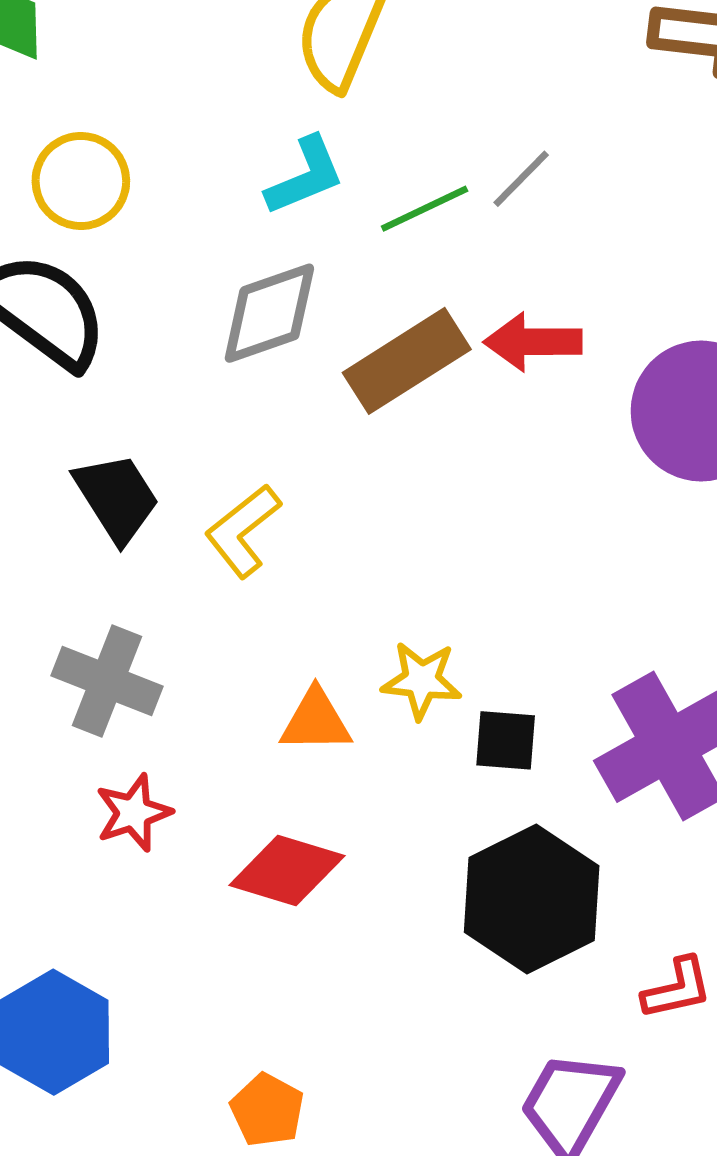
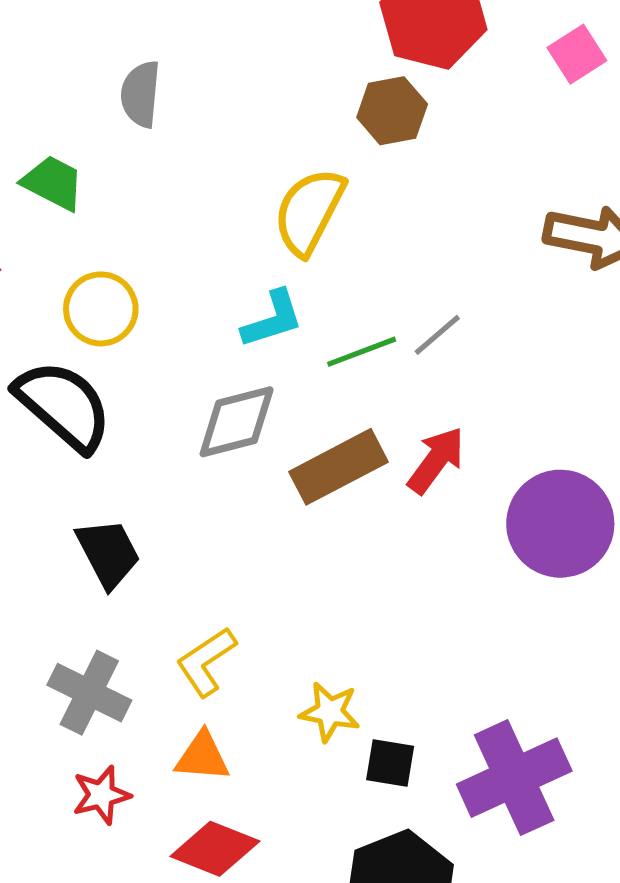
red arrow: (533, 342) -> (436, 460), turned 122
yellow L-shape: (243, 531) -> (206, 662), moved
orange triangle: (316, 721) -> (202, 757), moved

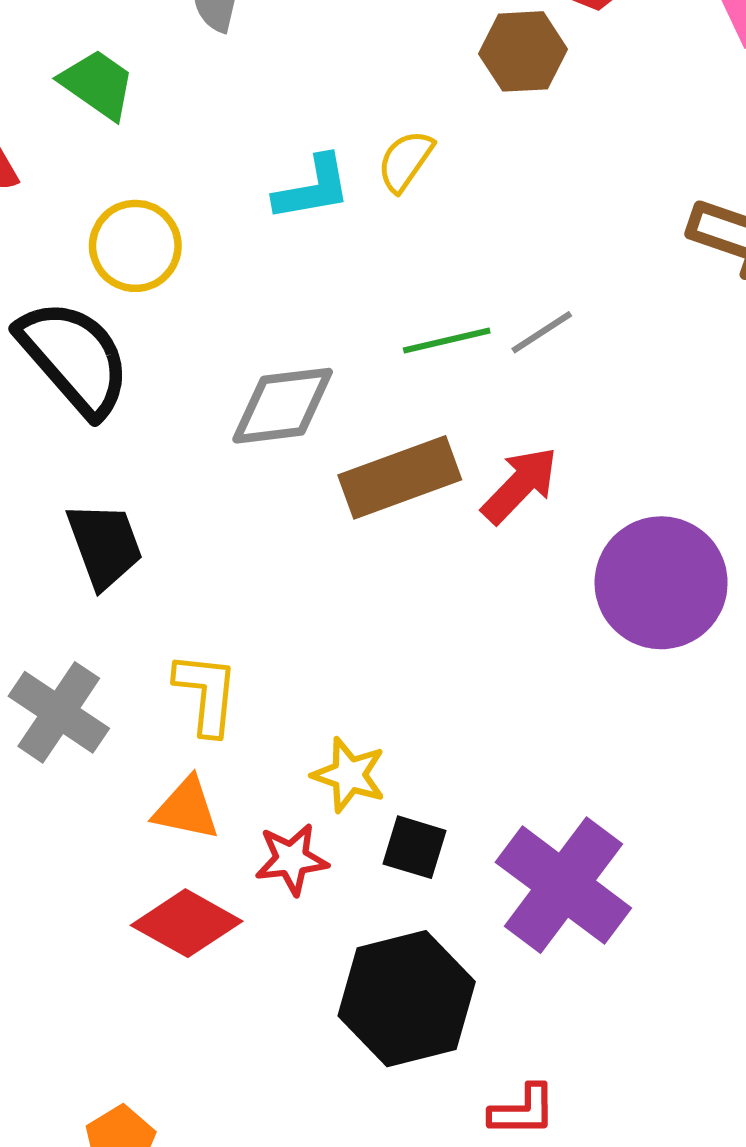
yellow semicircle: (309, 211) -> (405, 161), size x0.6
cyan L-shape: (272, 319) -> (313, 188), moved
yellow L-shape: (206, 662) -> (206, 693), turned 122
purple cross: (514, 778) -> (563, 885), turned -36
red star: (101, 795) -> (291, 859), moved

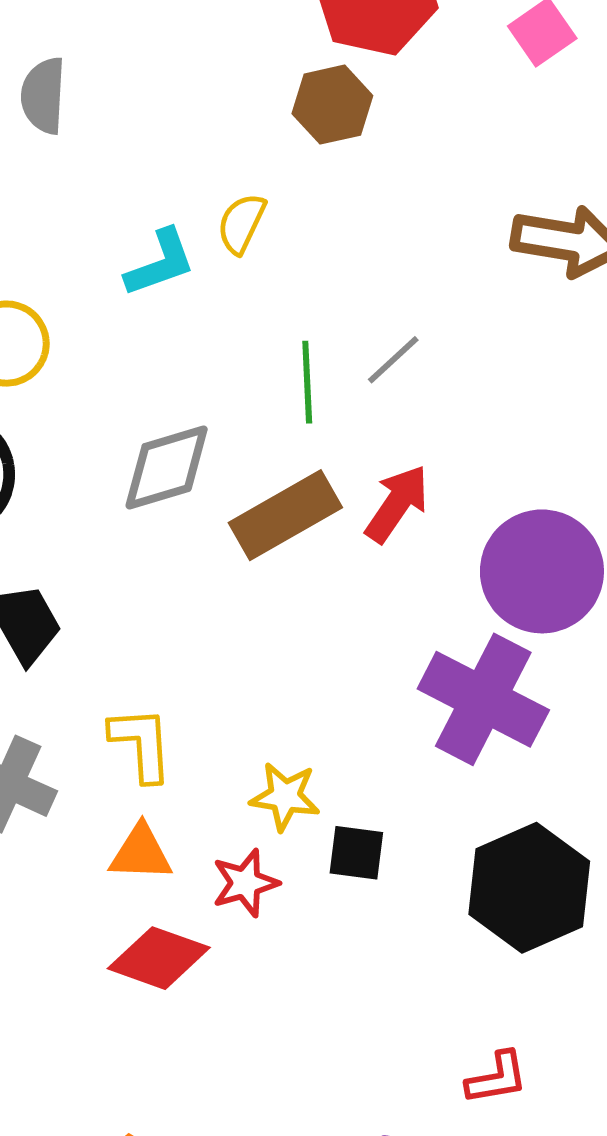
green line: (447, 341) -> (307, 382), turned -70
purple cross: (563, 885) -> (483, 699), moved
black hexagon: (407, 999) -> (529, 888), moved

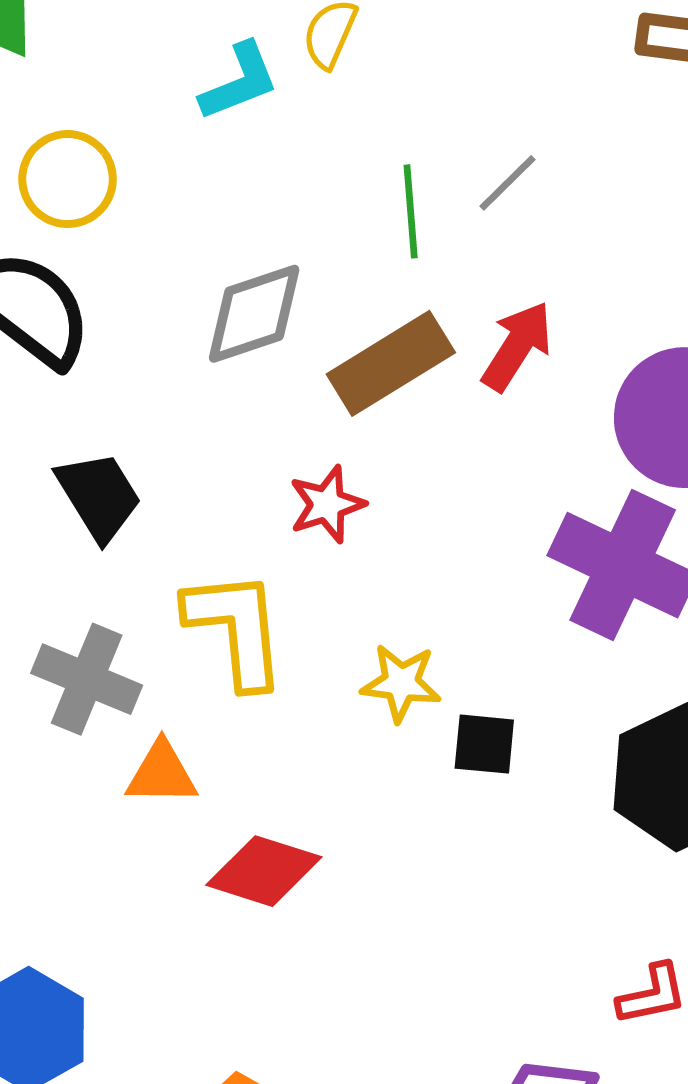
yellow L-shape: (141, 744) -> (236, 629), size x1.4
orange triangle: (141, 853) -> (162, 773), moved
red star: (245, 883) -> (327, 504), moved

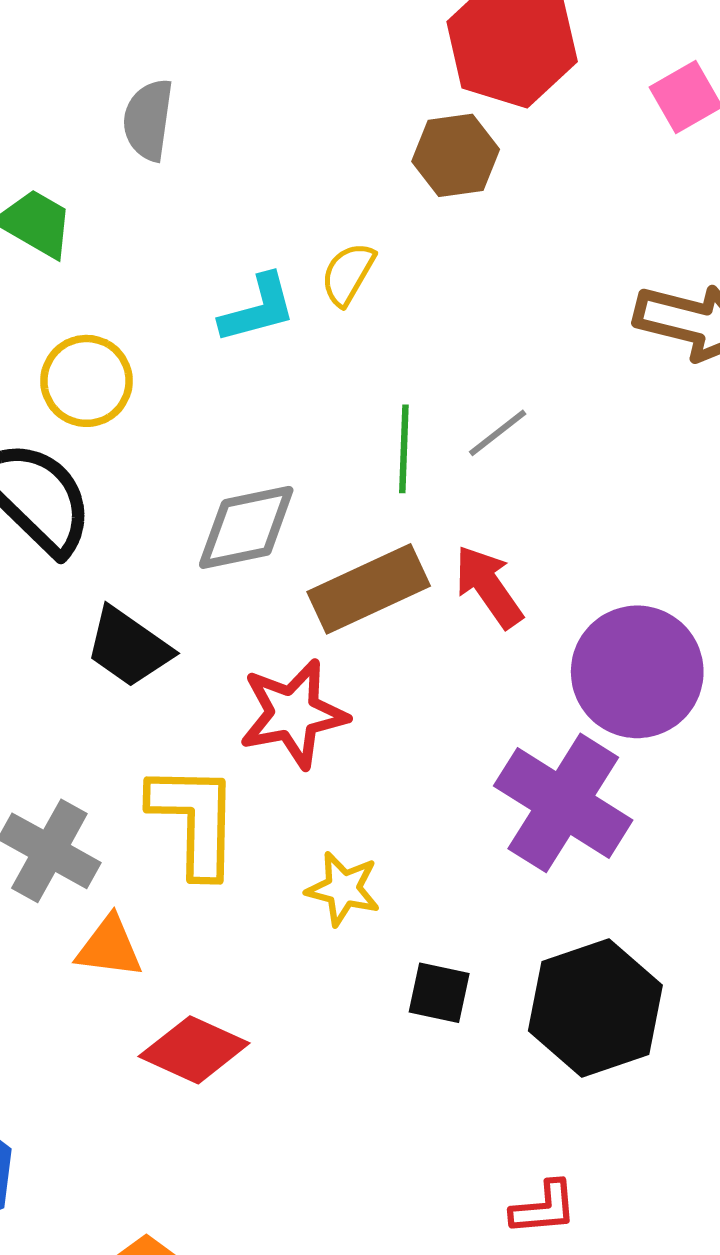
red arrow: (517, 346) -> (489, 587), turned -74
black trapezoid: (99, 496) -> (129, 647), moved, turned 150
red star: (327, 504) -> (293, 714), size x1.5
black square: (484, 744) -> (439, 993), moved

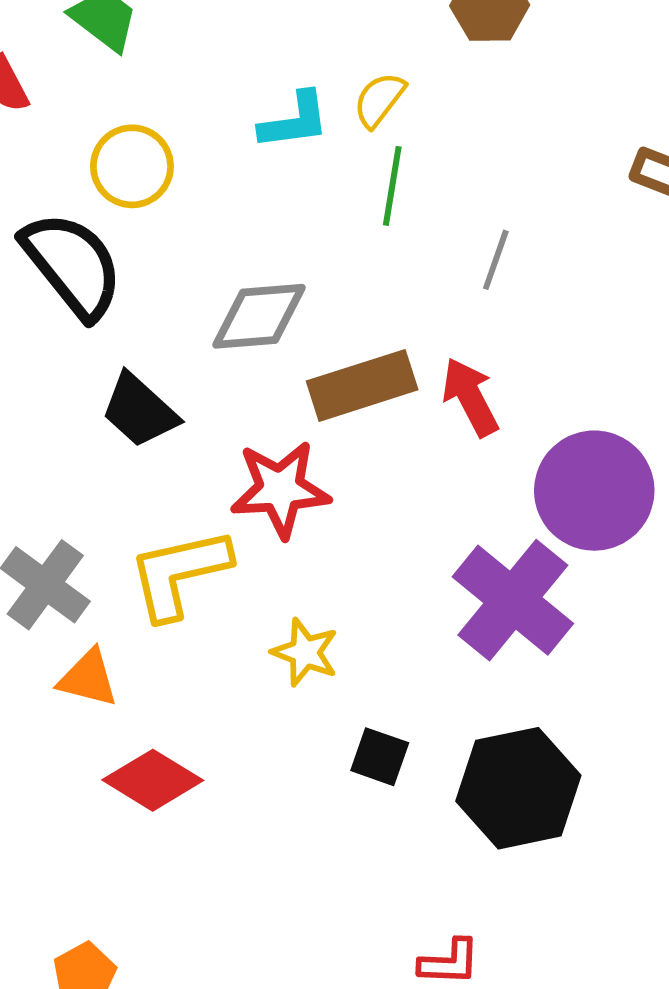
gray line: (498, 433) -> (496, 260), turned -40
green line: (404, 449) -> (392, 186), moved
yellow L-shape: (194, 820) -> (179, 573), turned -111

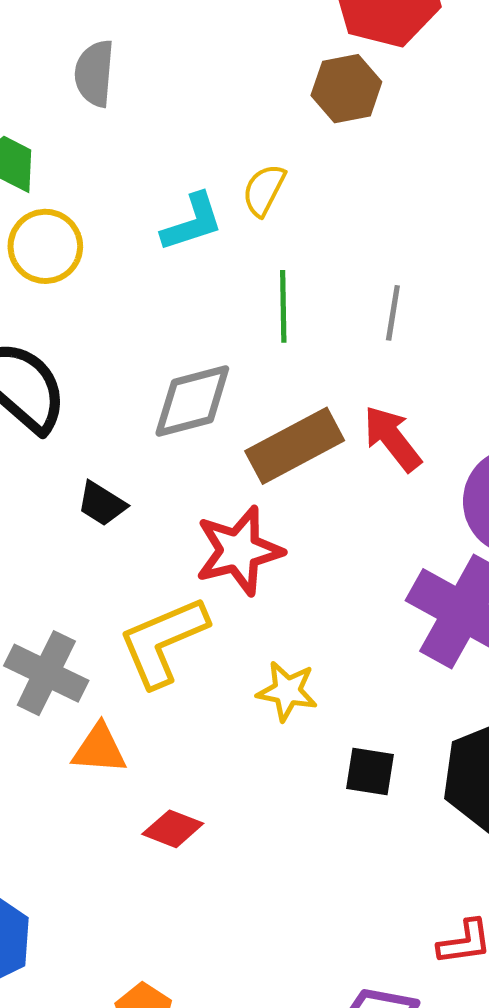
yellow circle: (132, 166) -> (45, 246), moved
green line: (392, 186) -> (283, 306), moved
black trapezoid: (140, 411) -> (102, 504), size x0.7
red diamond: (153, 780) -> (173, 829), size x0.7

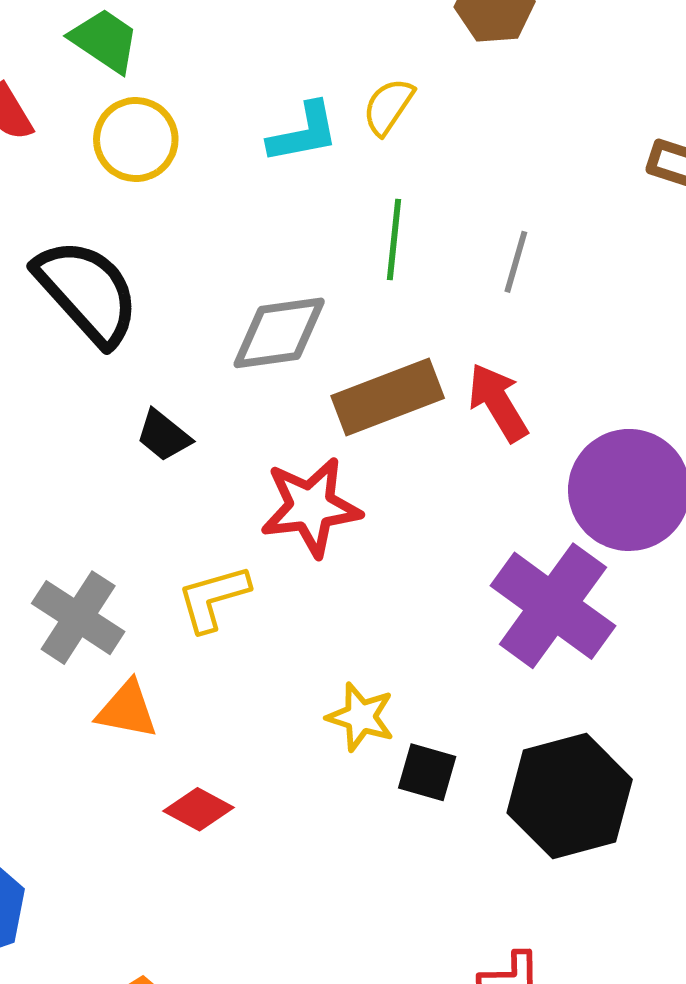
yellow L-shape: (163, 641) -> (213, 598), size x0.7
yellow star: (287, 691) -> (361, 717), moved

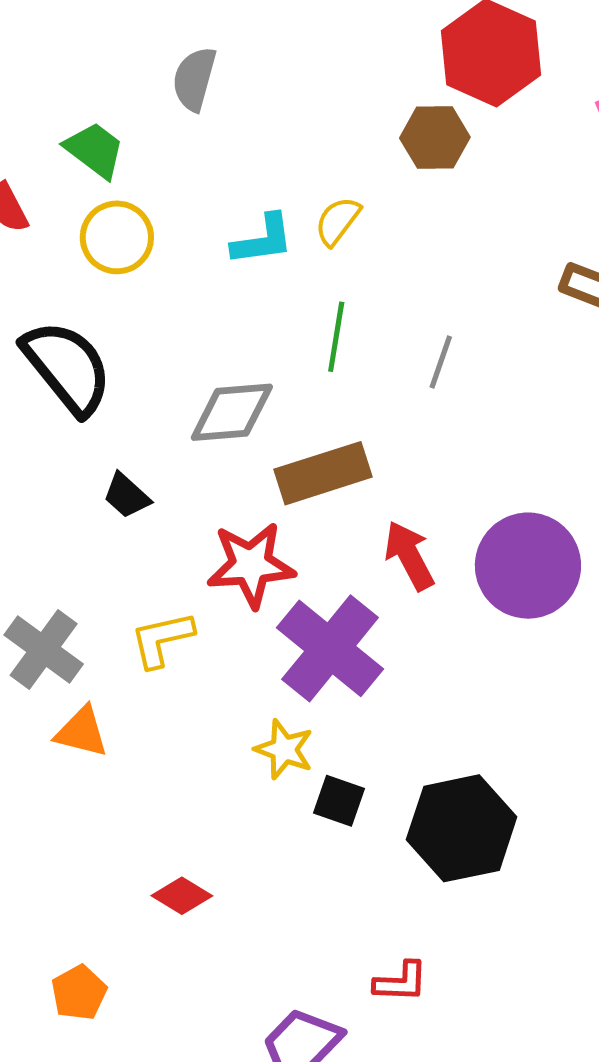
red arrow: (498, 402) -> (409, 556), moved
purple cross: (553, 606) -> (330, 648), moved
red diamond: (199, 809) -> (182, 896), moved

